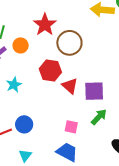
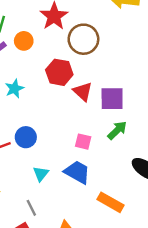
cyan triangle: (25, 155) -> (41, 174), moved

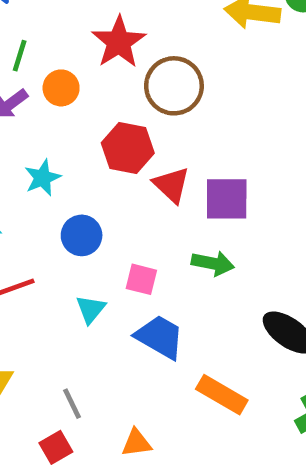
green arrow: (117, 130) -> (213, 263), moved, turned 55
blue circle: (26, 137) -> (82, 235), moved
pink square: (83, 142) -> (141, 279), moved
cyan triangle: (41, 174) -> (91, 309), moved

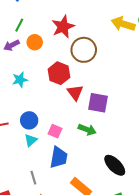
blue circle: (82, 235) -> (29, 120), moved
blue trapezoid: (160, 337) -> (59, 157), turned 60
gray line: (72, 404) -> (33, 178), moved

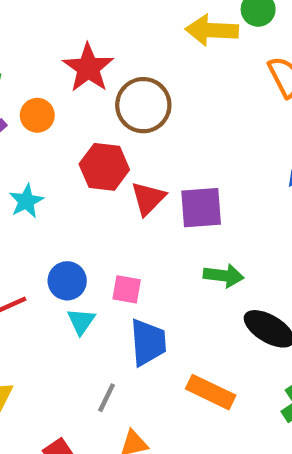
red triangle: (75, 93) -> (148, 198), turned 36
green arrow: (87, 130) -> (224, 276), moved
gray line: (33, 178) -> (106, 398), turned 56

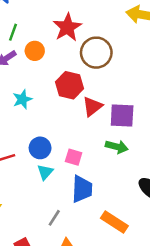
green arrow: (224, 276) -> (117, 147), moved

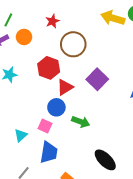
red star: (67, 27) -> (52, 21), size x0.6
purple square: (122, 115) -> (97, 79), moved, turned 35
blue circle: (40, 148) -> (56, 107), moved

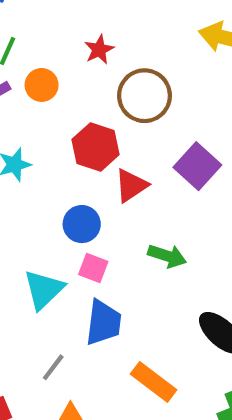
blue circle: (56, 107) -> (82, 224), moved
cyan triangle: (21, 135) -> (44, 290), size x1.5

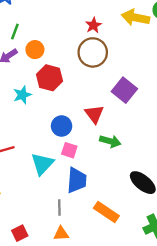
red star: (99, 50) -> (93, 25), moved
red hexagon: (96, 147) -> (50, 78), moved
red triangle: (131, 186) -> (94, 114), moved, turned -30
gray line: (53, 367) -> (59, 208), moved, turned -35

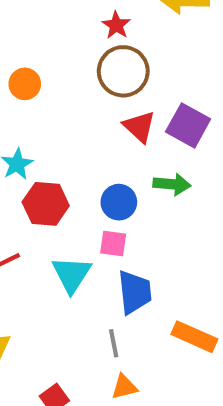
red hexagon: (50, 78) -> (46, 204), moved
red triangle: (94, 114) -> (139, 127), moved
blue circle: (62, 126) -> (119, 202), moved
green arrow: (110, 141) -> (172, 184), moved

